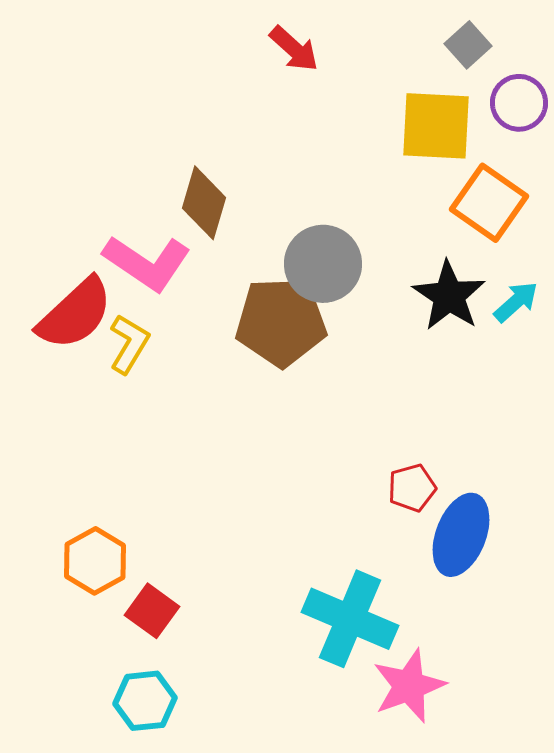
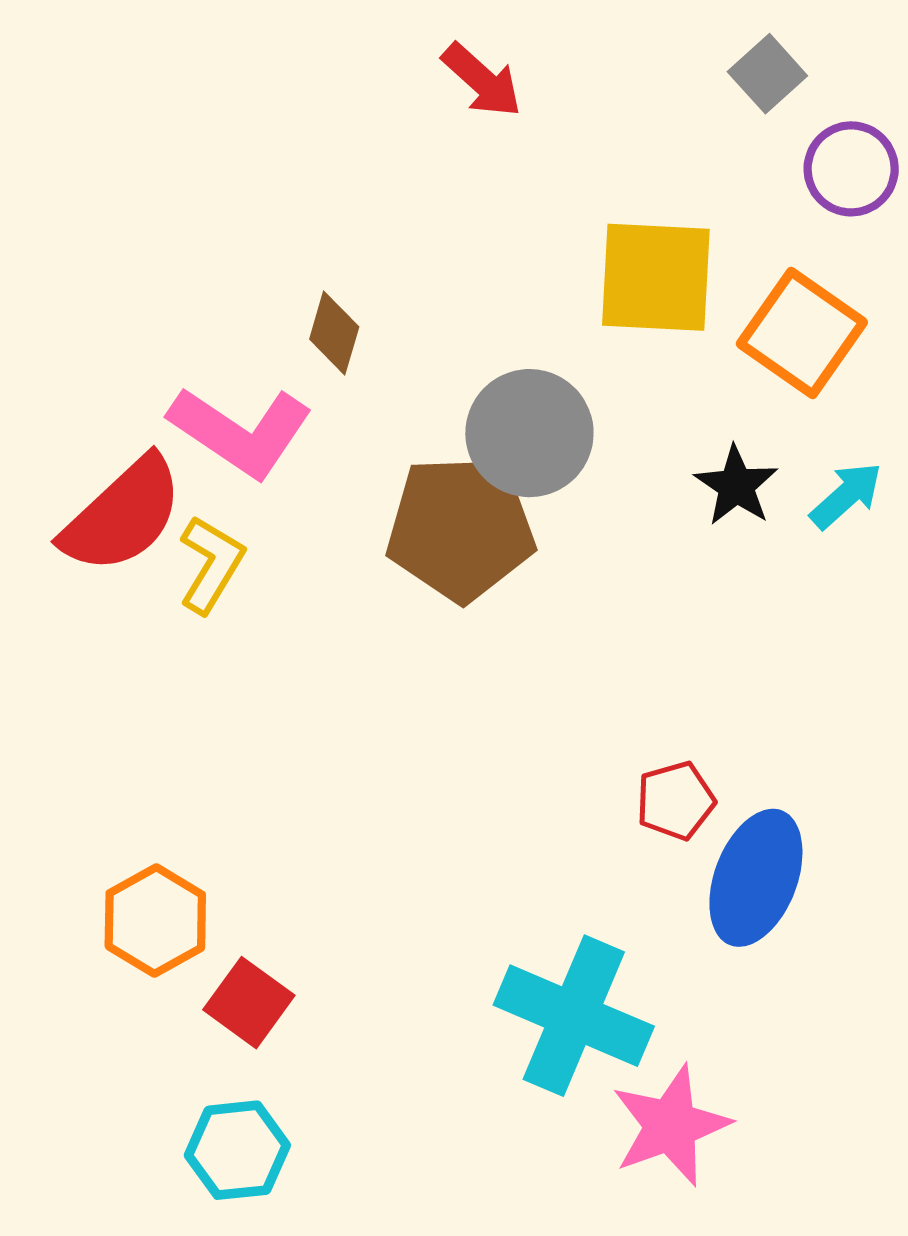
yellow square: (436, 126) -> (656, 277), moved
brown diamond: (204, 203) -> (334, 333), size x0.7
black star: (449, 296) -> (736, 486), size x0.7

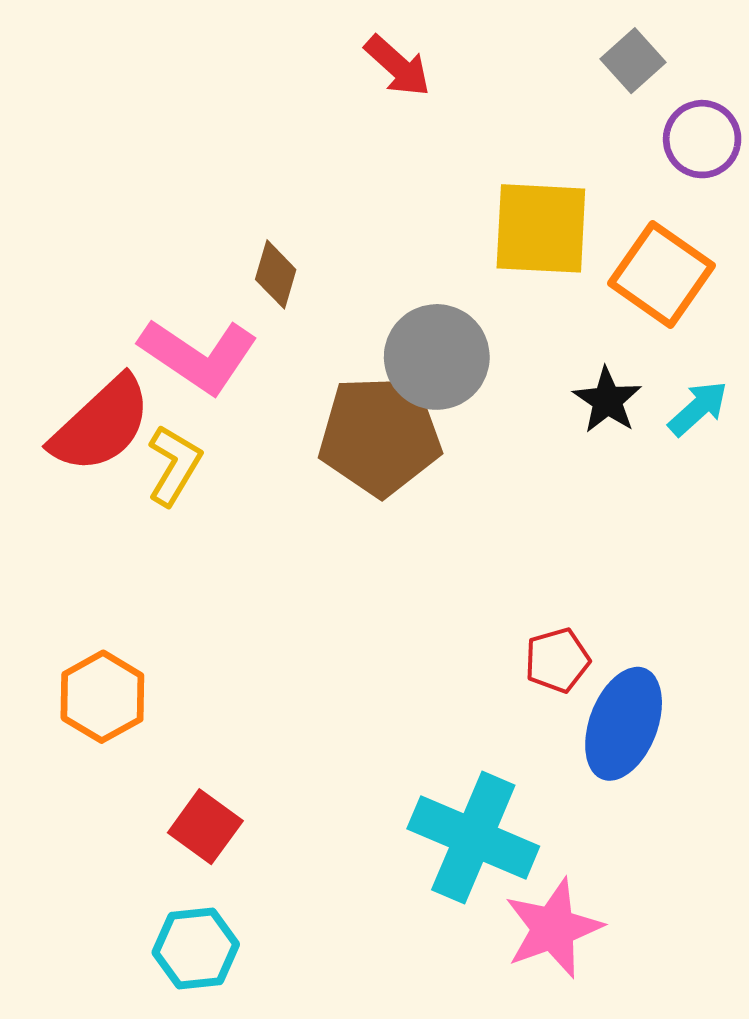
orange hexagon: (155, 920) -> (102, 697), moved

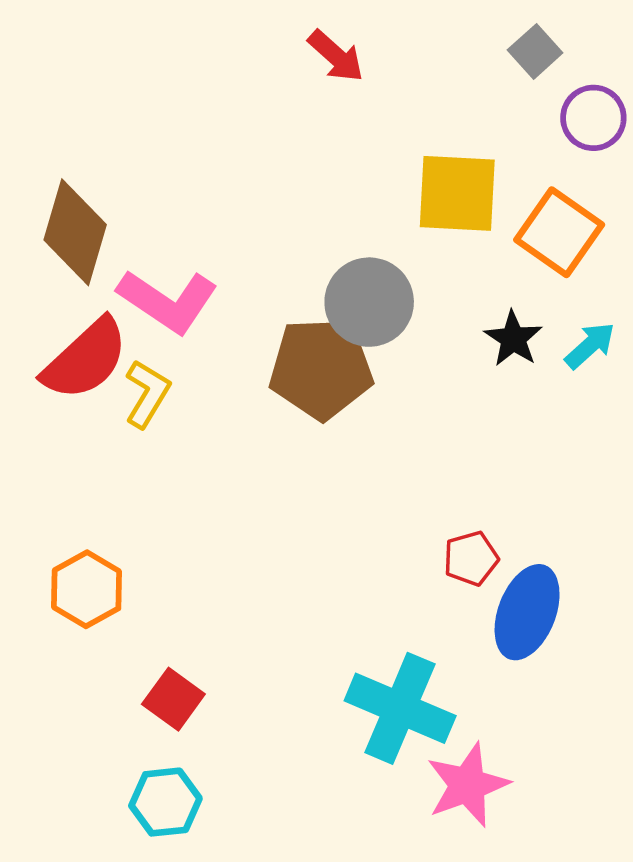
brown diamond: (276, 274) -> (75, 232), moved, size x1.8

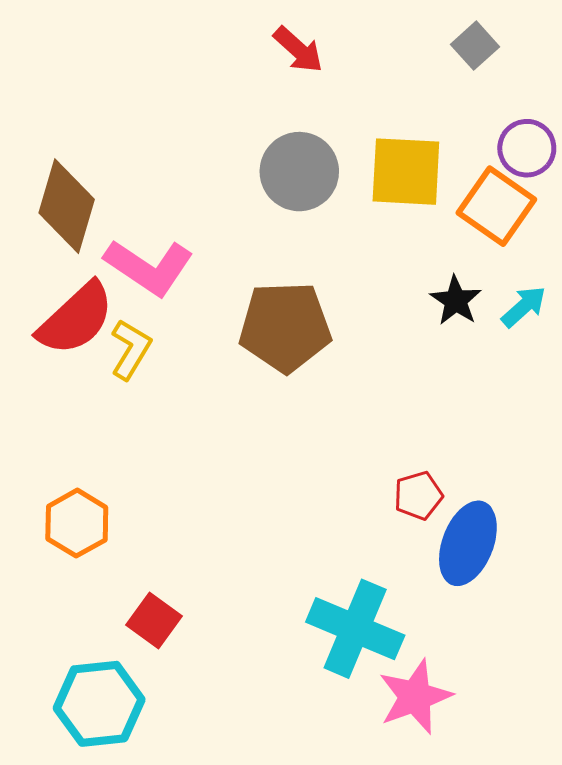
purple circle: (593, 118) -> (527, 148), moved
gray circle: (369, 302) -> (299, 172), moved
cyan hexagon: (165, 802) -> (99, 704), moved, size x1.4

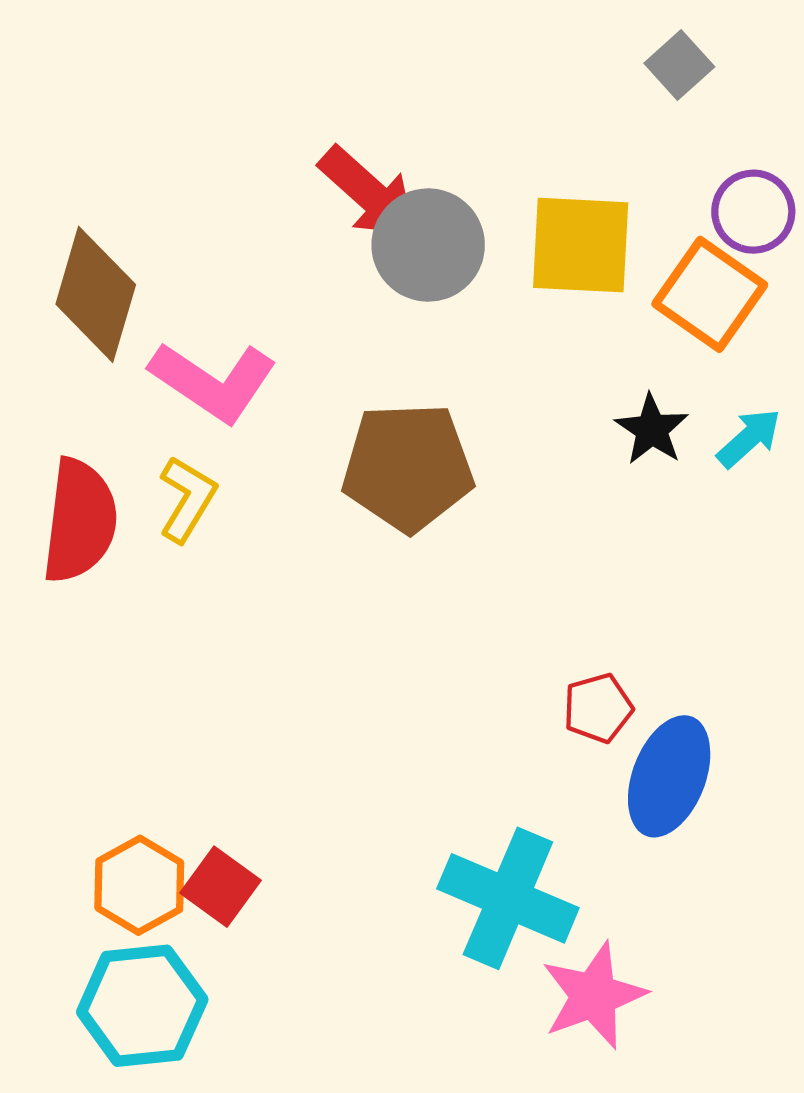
red arrow: (298, 50) -> (369, 193), moved, size x1.4
red semicircle: (76, 319) -> (80, 521), moved, turned -40
orange hexagon: (77, 523) -> (139, 885), moved

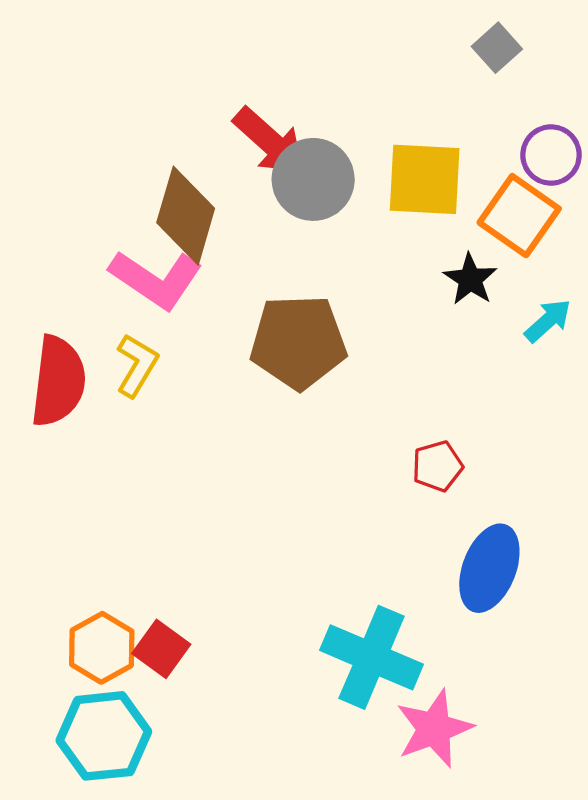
brown diamond: (96, 294) -> (186, 216), moved
black star: (652, 429) -> (470, 279), moved
red pentagon: (598, 708) -> (437, 466), moved

